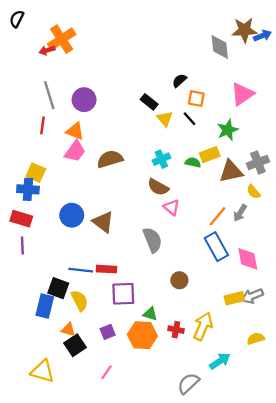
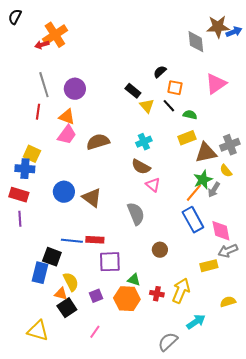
green star: (228, 130) -> (203, 180), moved
green semicircle: (193, 162) -> (190, 115), moved
gray arrow: (252, 296) -> (228, 251), moved
yellow semicircle: (80, 300) -> (71, 282), moved

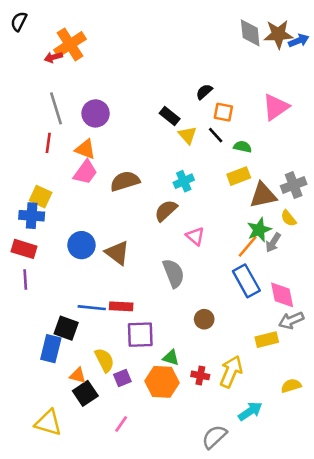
gray diamond: (196, 42) -> (250, 33), moved
brown semicircle: (141, 167) -> (166, 211), moved, turned 108
yellow semicircle: (71, 282) -> (104, 360), moved

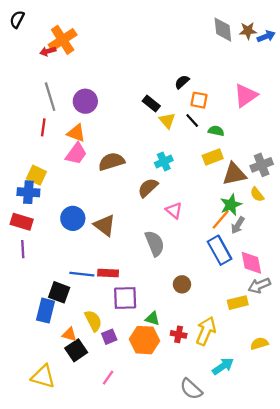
brown star: (278, 34) -> (248, 31), size x0.7
gray arrow: (273, 243) -> (238, 225), moved
gray semicircle: (214, 437) -> (191, 389), turned -95

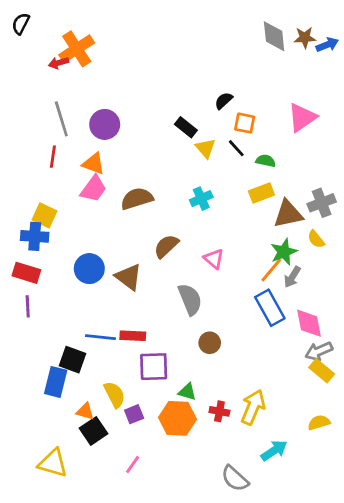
brown semicircle: (148, 188) -> (166, 246), moved
brown circle: (182, 284) -> (210, 343), moved
yellow rectangle: (238, 303) -> (322, 371), moved, turned 54

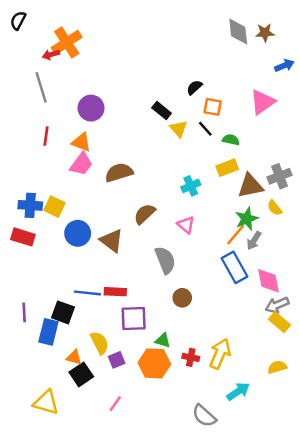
blue arrow: (327, 45) -> (284, 66), moved
gray line: (61, 119) -> (41, 87), moved
cyan cross: (201, 199) -> (191, 186), moved
yellow square: (45, 215) -> (55, 207), moved
purple line: (28, 306) -> (24, 312), moved

